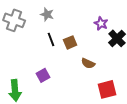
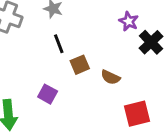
brown square: (70, 42) -> (80, 65), moved
purple square: (43, 75) -> (48, 94), turned -32

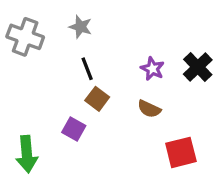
purple star: (129, 21) -> (152, 69), moved
brown square: (80, 65) -> (97, 99), moved, turned -30

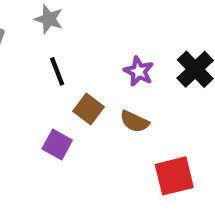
brown square: (97, 99) -> (89, 109), moved
purple square: (74, 129) -> (57, 145), moved

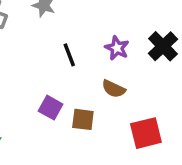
black line: (57, 71) -> (69, 55), moved
brown square: (89, 109) -> (83, 119), moved, turned -30

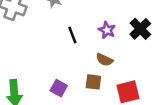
purple square: (51, 108) -> (59, 88), moved
brown square: (83, 119) -> (93, 82), moved

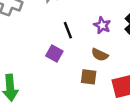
purple square: (59, 88) -> (54, 53), moved

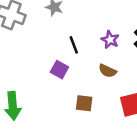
brown square: (89, 77) -> (84, 103), moved

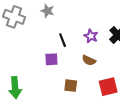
purple square: (59, 70) -> (51, 59), turned -32

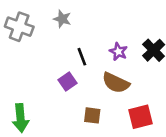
purple square: (51, 59) -> (67, 82), turned -32
brown semicircle: (89, 60) -> (116, 83), size x1.5

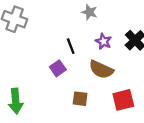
gray star: (62, 19) -> (89, 12), moved

